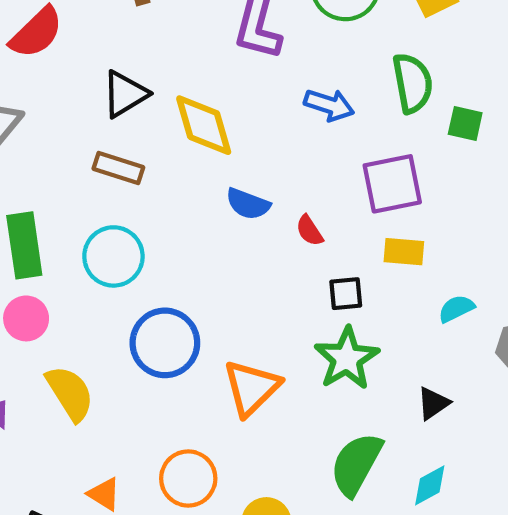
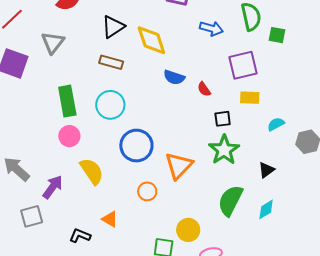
orange circle: (188, 478) -> (147, 191), moved, size x0.7

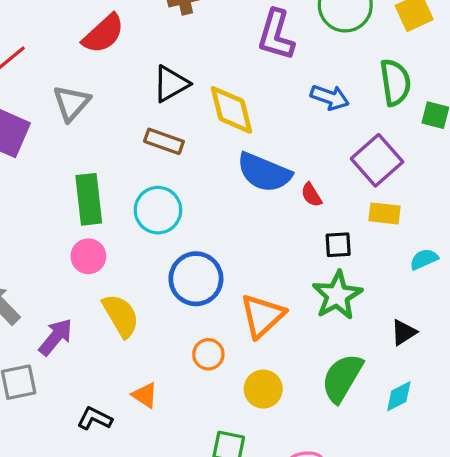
purple square: (243, 65) -> (377, 160), turned -32
blue semicircle: (174, 77) -> (264, 172), size x1.6
yellow circle: (188, 230) -> (263, 389), moved

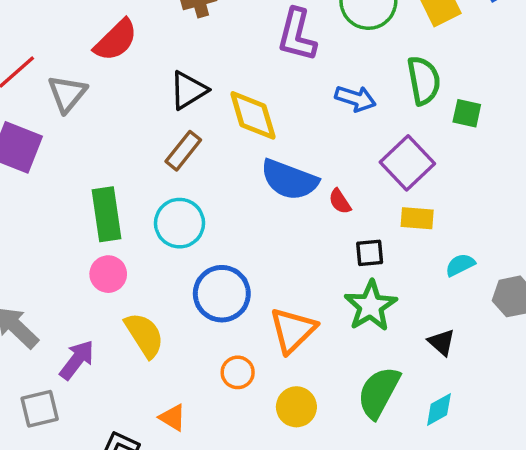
gray triangle: (71, 103) -> (67, 94), moved
brown rectangle: (164, 141) -> (183, 151), turned -69
black triangle: (404, 332) -> (442, 342), turned -44

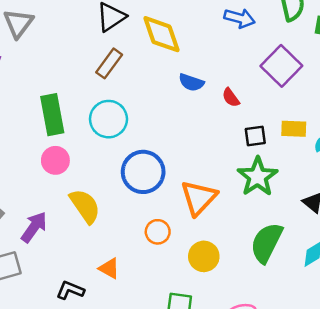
blue semicircle: (289, 180) -> (191, 82), size x0.6
yellow rectangle: (417, 218) -> (294, 129), moved

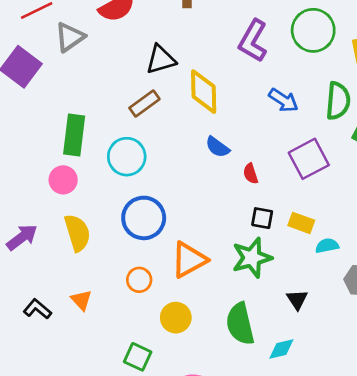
green semicircle: (266, 243) -> (240, 324), turned -57

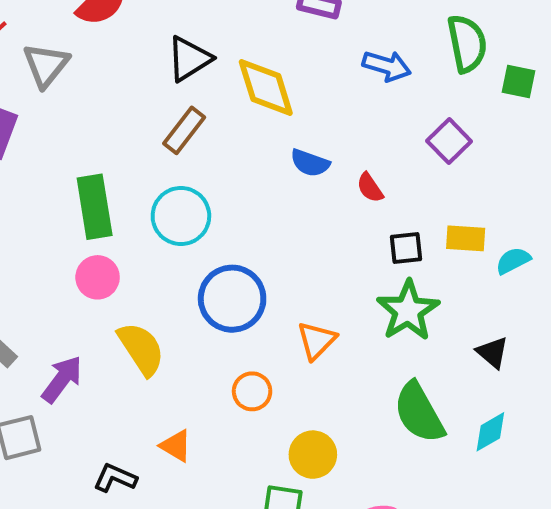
purple square: (309, 159) -> (449, 141), size x0.7
orange triangle: (189, 260) -> (317, 341), size x0.7
yellow circle: (176, 318) -> (313, 455), moved

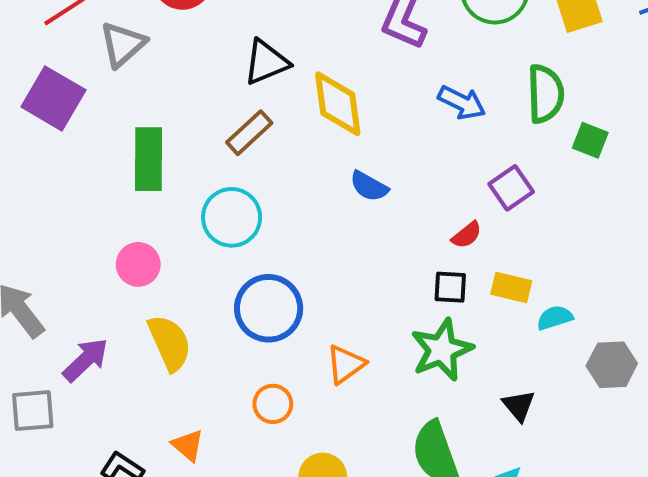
red semicircle: (370, 188) -> (467, 235), moved, turned -104
green rectangle: (95, 207) -> (149, 159), moved

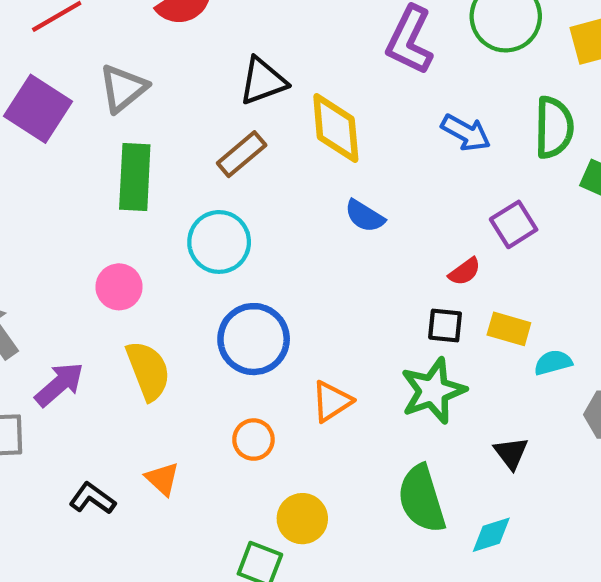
gray triangle: (123, 44) -> (123, 88), moved

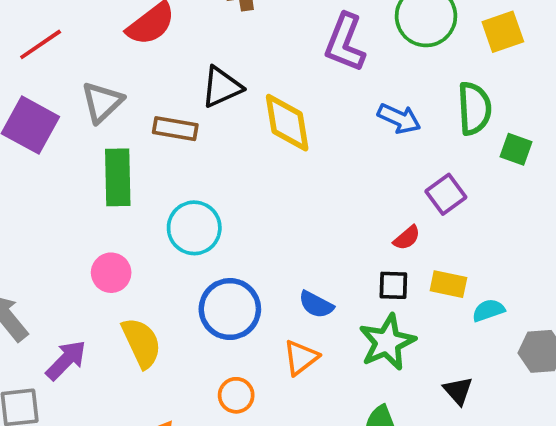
brown rectangle: (242, 154) -> (175, 129), moved, turned 54
blue semicircle: (365, 216) -> (316, 305), moved

